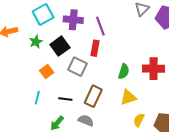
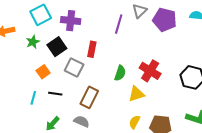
purple line: (100, 26) -> (119, 24), moved, turned 36
red cross: (154, 69) -> (150, 71), turned 30
yellow triangle: (128, 97) -> (136, 94), moved
black line: (65, 99) -> (55, 94), moved

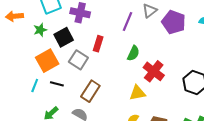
orange square: (43, 72) -> (47, 61), size x1.6
green semicircle: (120, 73) -> (133, 53), moved

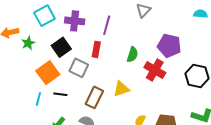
purple line: (127, 22) -> (107, 25), moved
purple pentagon: (174, 22) -> (169, 46), moved
green star: (40, 30) -> (28, 43), moved
yellow triangle: (137, 93) -> (121, 89), moved

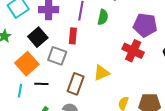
green semicircle: (132, 55) -> (103, 17), moved

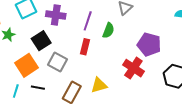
red rectangle: (73, 36) -> (85, 47), moved

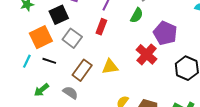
green semicircle: (108, 30) -> (137, 15), moved

